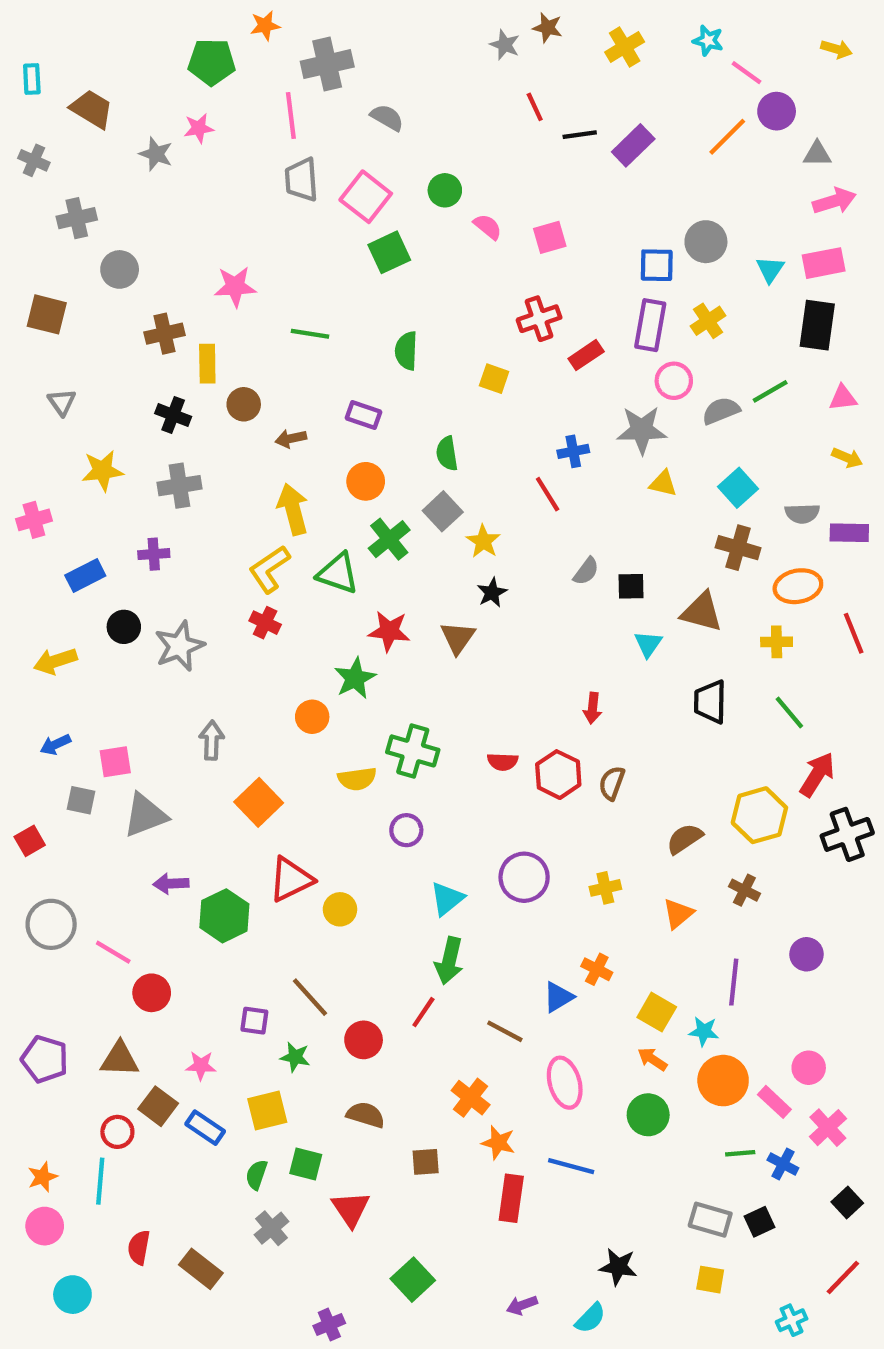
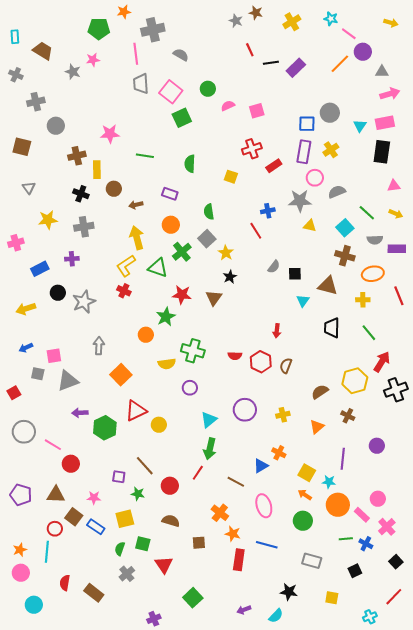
pink semicircle: (488, 227) -> (228, 106), turned -64
green line: (770, 391) -> (367, 213), moved, turned 72
gray rectangle: (710, 1220) -> (312, 561), moved

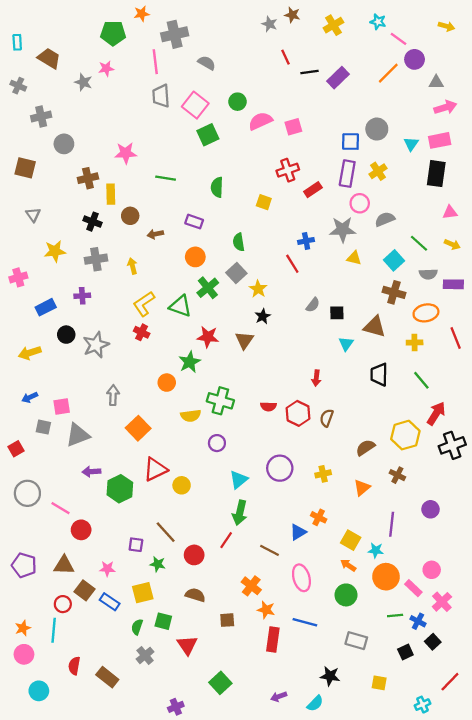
pink semicircle: (228, 106) -> (260, 121), size x1.5
yellow arrow: (137, 238) -> (132, 266), moved, size x0.6
black square: (396, 562) -> (433, 642), moved

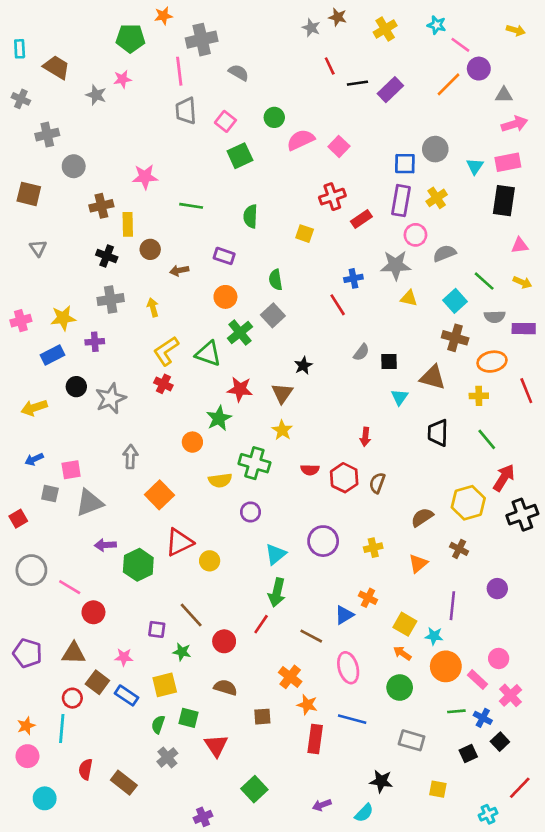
pink square: (195, 105) -> (225, 121), size x0.7
pink square: (293, 127) -> (339, 146), turned -30
yellow star: (55, 251) -> (63, 318), moved
yellow star: (258, 289) -> (282, 430), moved

